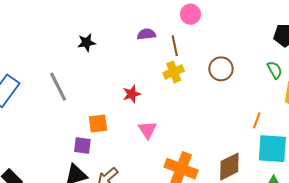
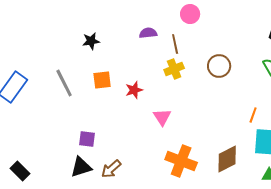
orange square: (98, 123) -> (102, 80), moved
pink triangle: (147, 130) -> (162, 117), moved

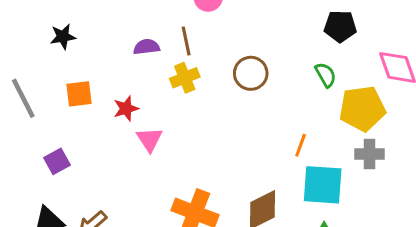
purple semicircle: (148, 33) -> (147, 47), moved
pink triangle: (162, 117) -> (149, 139), moved
purple square: (87, 139) -> (57, 161), moved, turned -36

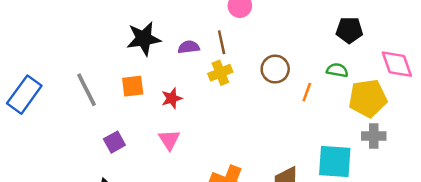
black star: (63, 37) -> (144, 39), moved, size x1.6
green semicircle: (326, 75) -> (337, 70), turned -50
pink triangle: (149, 139) -> (169, 140), moved
orange line: (301, 145) -> (307, 92), moved

